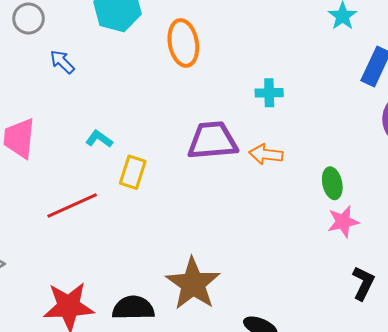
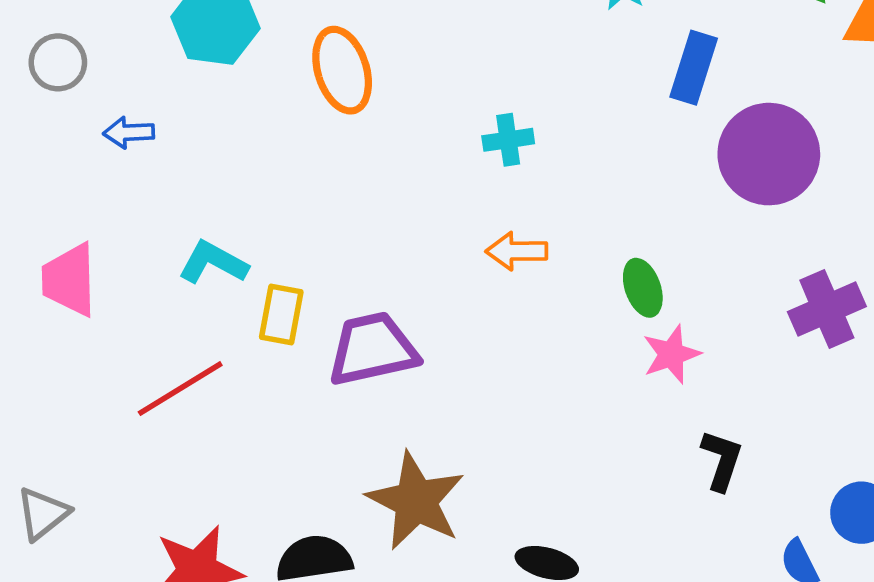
blue arrow: (62, 62) -> (129, 133), turned -40
cyan L-shape: (99, 139) -> (213, 263), size x1.4
purple trapezoid: (212, 141) -> (373, 349), moved

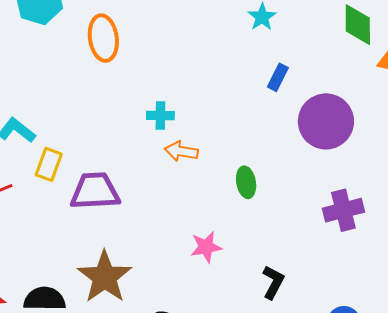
blue rectangle: (694, 68) -> (278, 77), moved, size x0.7
cyan cross: (508, 140) -> (160, 116), moved
pink star: (671, 354) -> (206, 247), moved

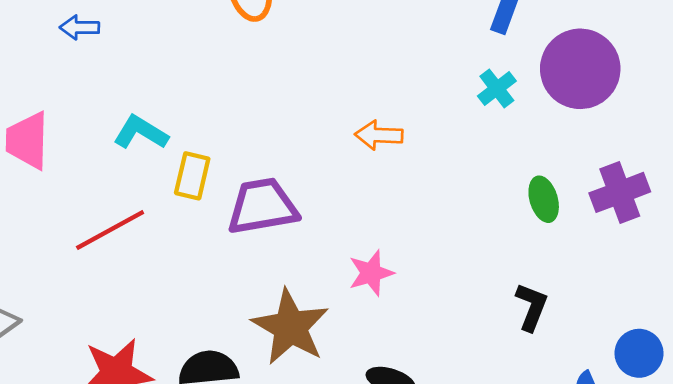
cyan cross: (160, 116) -> (497, 88), moved, turned -32
green ellipse: (246, 182) -> (544, 199), moved
pink star: (206, 247) -> (371, 273), moved

